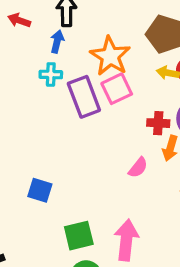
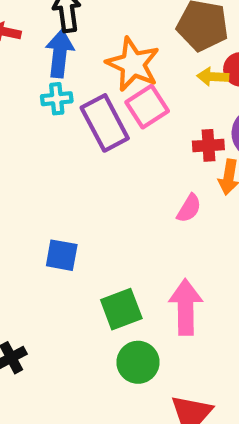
blue arrow: (57, 41) -> (60, 54), size x1.5

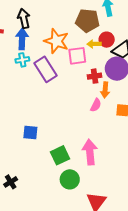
pink square: (147, 107) -> (77, 56), moved, turned 30
pink semicircle: (189, 208) -> (96, 105), moved

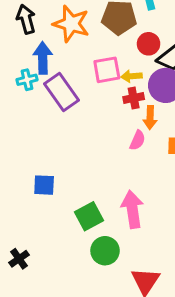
blue arrow: (22, 39) -> (43, 58), moved
orange star: (56, 41) -> (71, 24), moved
yellow arrow: (94, 44) -> (132, 76), moved

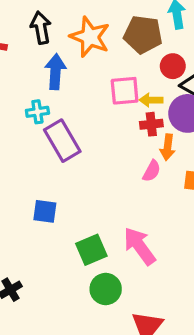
cyan cross: (27, 80) -> (37, 112), moved
purple rectangle: (62, 92) -> (62, 141), moved
pink arrow: (132, 209) -> (140, 246), turned -33

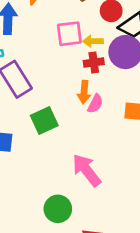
orange arrow: (168, 147) -> (84, 92), moved
green square: (91, 250) -> (44, 120), moved

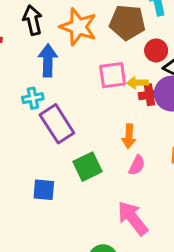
red cross: (94, 63) -> (149, 95), moved
pink semicircle: (95, 104) -> (137, 165), moved

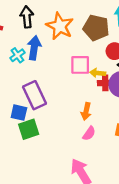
cyan cross: (33, 98) -> (17, 55), moved, turned -32
green square: (88, 167) -> (29, 129), moved
blue square: (44, 190) -> (19, 113), moved

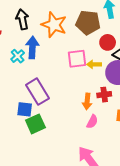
red cross: (105, 83) -> (104, 95), moved

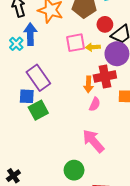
red cross: (104, 95) -> (105, 77), size x1.5

